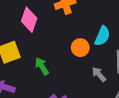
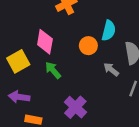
pink diamond: (29, 20) -> (45, 42), moved

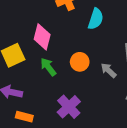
cyan semicircle: (109, 31) -> (96, 19), moved
orange circle: (88, 46) -> (80, 62), moved

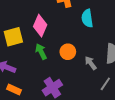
cyan semicircle: (96, 19) -> (87, 18), turned 144

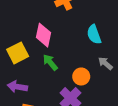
cyan semicircle: (87, 18) -> (94, 34), moved
orange circle: (68, 52) -> (81, 76), moved

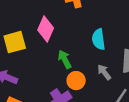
green arrow: (50, 62) -> (65, 59), moved

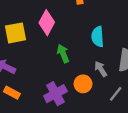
orange circle: (76, 81) -> (83, 84), moved

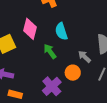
cyan semicircle: (98, 37) -> (61, 31), moved

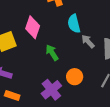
cyan semicircle: (61, 31) -> (74, 24), moved
gray arrow: (84, 57) -> (88, 41), moved

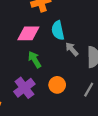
pink diamond: (33, 27) -> (28, 33), moved, turned 70
purple cross: (51, 90) -> (24, 88), moved

